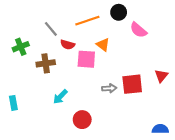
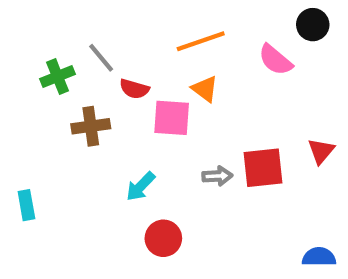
black circle: (119, 12) -> (313, 25), moved
orange line: (87, 21) -> (201, 41), moved
green cross: (21, 47) -> (58, 76), moved
cyan arrow: (60, 97) -> (141, 186), moved

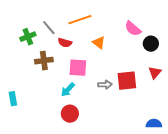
black circle: (313, 25) -> (151, 44), moved
orange line: (201, 41) -> (80, 20), moved
pink square: (172, 118) -> (78, 68), moved
red circle: (163, 238) -> (70, 114), moved

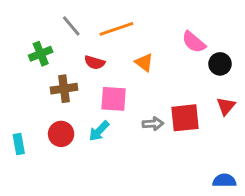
gray line: (49, 28) -> (71, 26), moved
red circle: (70, 114) -> (61, 134), moved

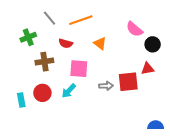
red triangle: (226, 106) -> (148, 69), moved, turned 40
cyan rectangle: (19, 144) -> (21, 100), moved

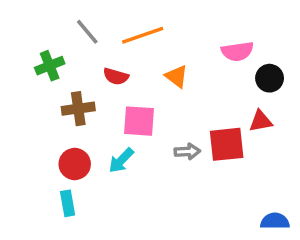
pink semicircle: (134, 29) -> (237, 51), turned -48
cyan rectangle: (21, 100) -> (68, 203), moved

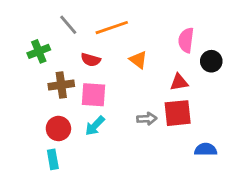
pink semicircle: (237, 51) -> (186, 40), turned 105
pink square: (139, 121) -> (93, 95), moved
red triangle: (261, 121) -> (179, 82), moved
blue semicircle: (275, 221) -> (206, 150), moved

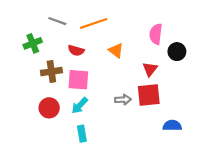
gray line: (68, 25) -> (57, 21), turned -30
red triangle: (179, 82) -> (150, 69), turned -42
cyan rectangle: (53, 159) -> (82, 134), moved

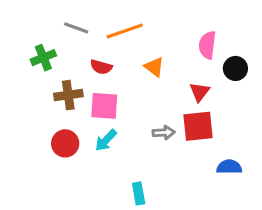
cyan rectangle: (82, 134) -> (139, 193), moved

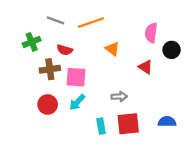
red semicircle: (101, 67) -> (65, 50), moved
red triangle: (200, 92) -> (145, 67), turned -35
red square: (198, 126) -> (128, 124), moved
cyan rectangle: (139, 193) -> (101, 126), moved

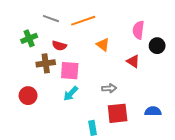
red circle: (48, 104) -> (28, 96), moved
cyan rectangle: (101, 126) -> (93, 128), moved

